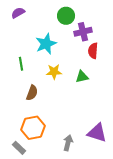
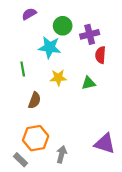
purple semicircle: (18, 13) -> (29, 14), moved
green circle: (66, 16) -> (63, 26), moved
cyan star: (46, 44) -> (50, 47), turned 30
gray arrow: (68, 143) -> (62, 154), moved

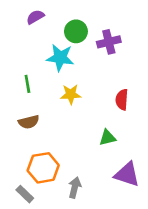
red semicircle: (100, 55) -> (122, 100), moved
green triangle: (89, 83) -> (107, 138), moved
brown semicircle: (35, 100) -> (29, 122), moved, turned 56

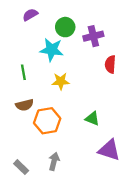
red semicircle: (122, 100) -> (110, 64), moved
green triangle: (107, 138) -> (92, 119), turned 35
orange hexagon: (43, 168) -> (47, 121), moved
gray arrow: (75, 187) -> (54, 161), moved

